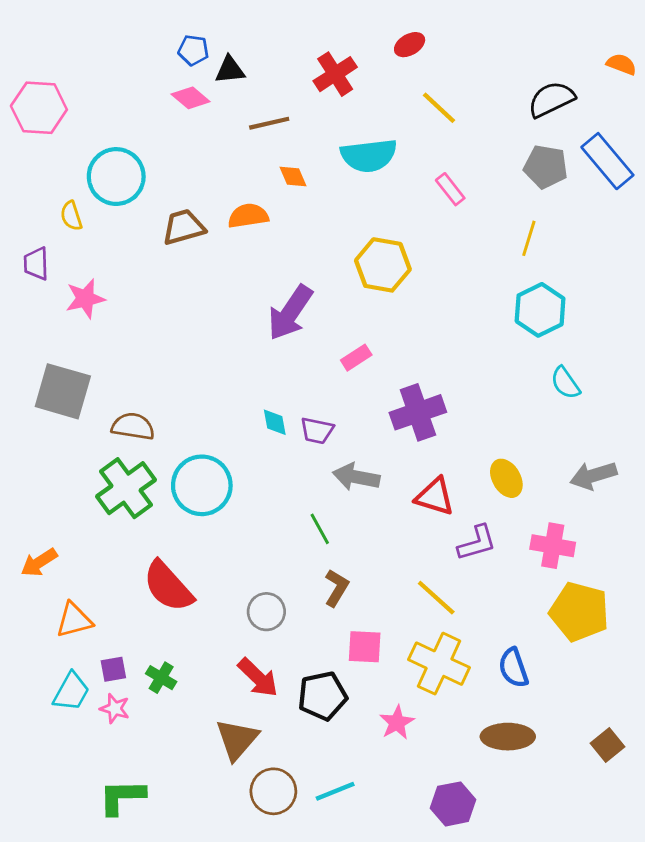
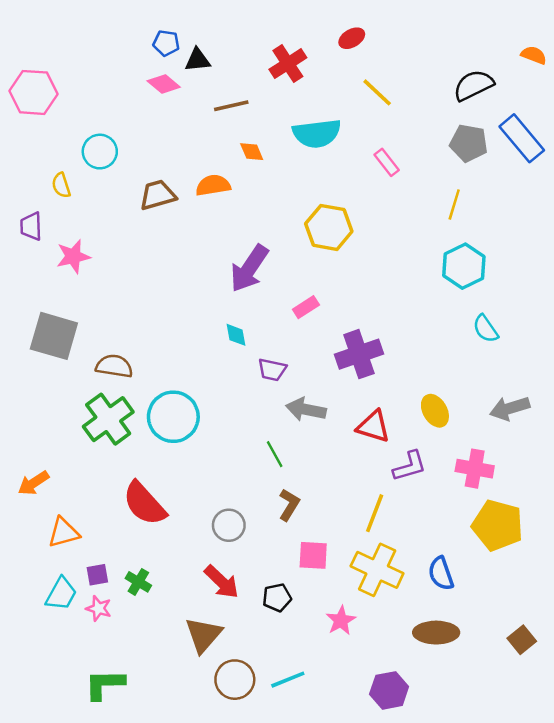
cyan circle: (116, 177) -> (100, 152), size x0.7
cyan diamond: (275, 422) -> (236, 335), moved
yellow line: (436, 598) -> (375, 513), turned 69
black pentagon: (322, 696) -> (277, 598), size x0.7

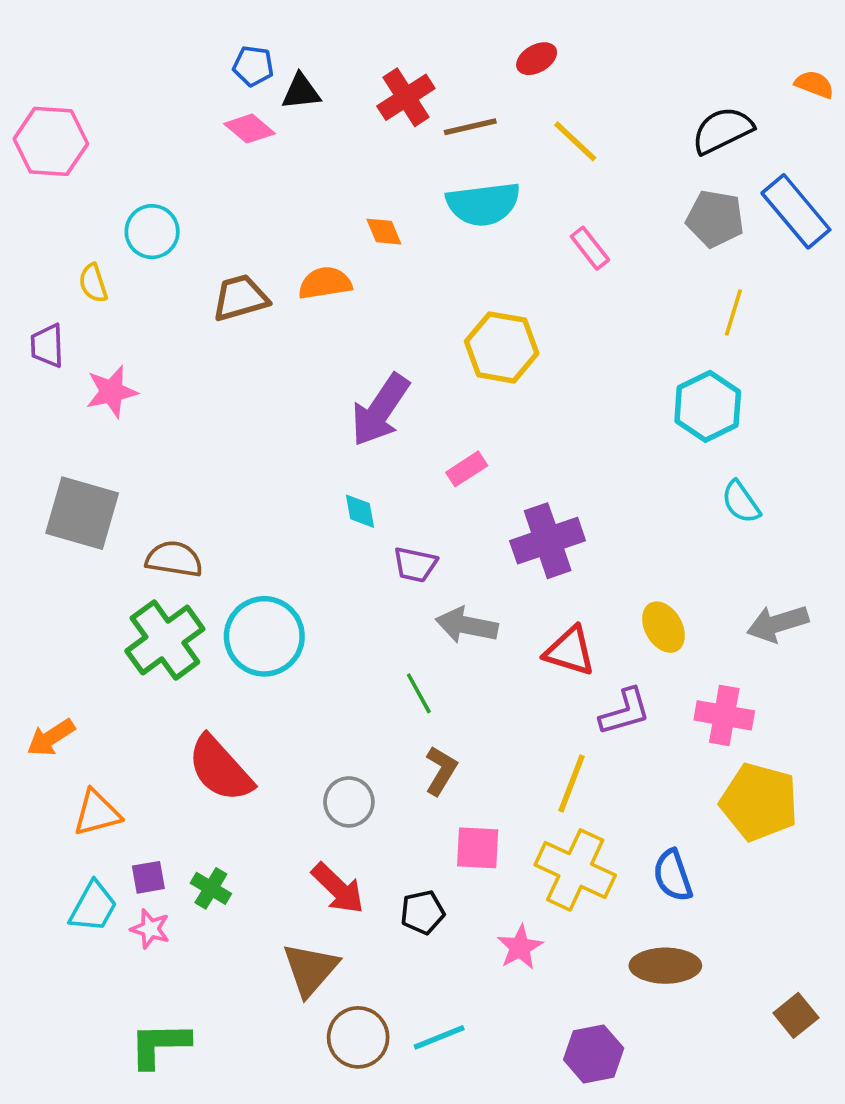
red cross: (288, 64) -> (406, 97), moved
brown line: (231, 106) -> (470, 127), moved
yellow line: (454, 205) -> (733, 313), moved
brown square: (522, 640) -> (796, 1015), moved

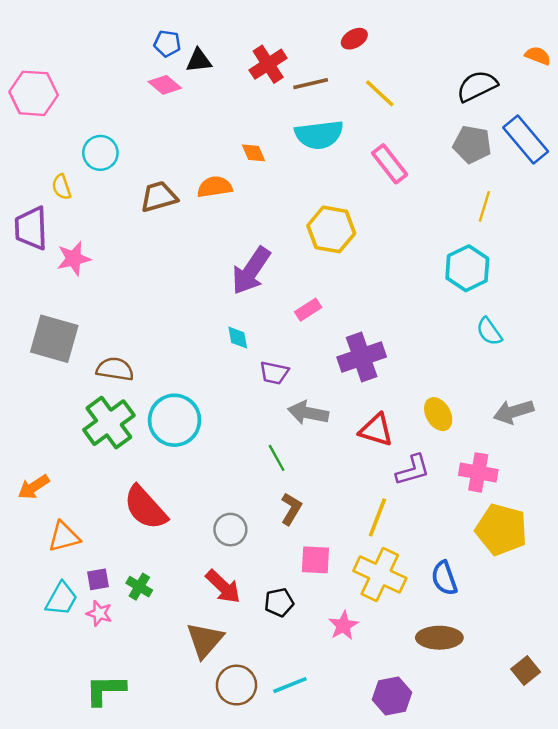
pink rectangle: (590, 248) -> (390, 164), size x1.4
purple trapezoid: (47, 346) -> (31, 228), size x1.5

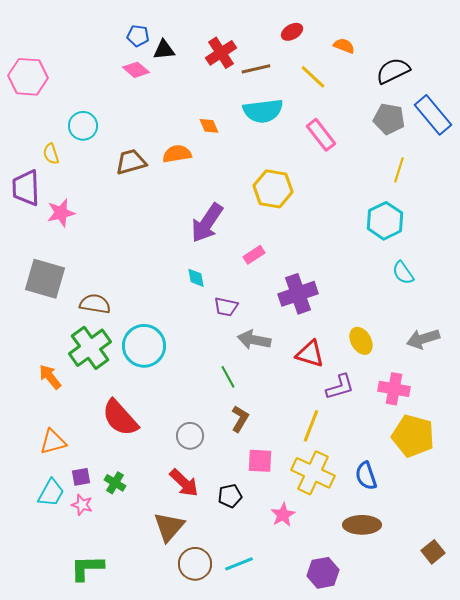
orange semicircle: (538, 56) -> (344, 46), moved
orange arrow: (34, 487) -> (50, 377), moved, turned 84

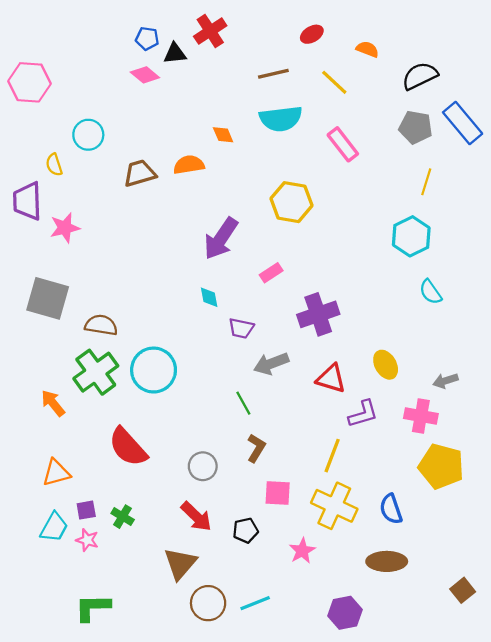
red cross: (221, 53) -> (210, 31), moved
gray arrow: (423, 339) -> (445, 381), moved, size x0.7
gray arrow: (254, 340) -> (271, 364), turned -32

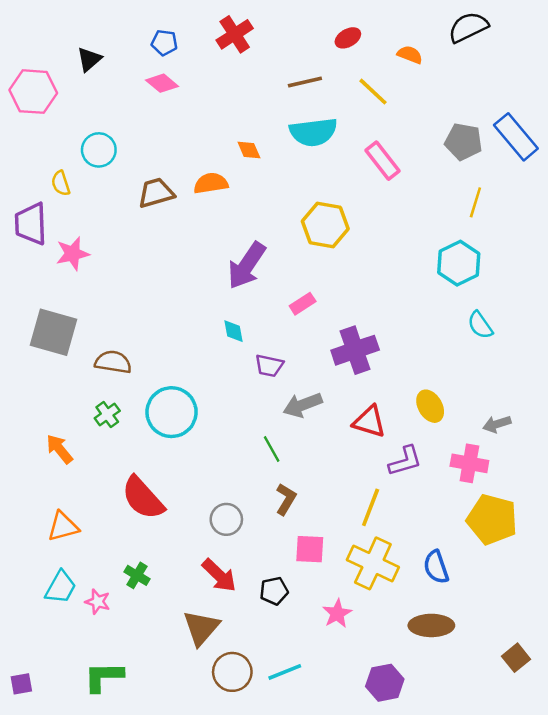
black triangle: (175, 53) -> (89, 59), moved, turned -35
black semicircle: (420, 76) -> (468, 27), moved
green cross: (96, 372) -> (107, 415), size x0.5
purple square: (86, 510) -> (21, 684), moved

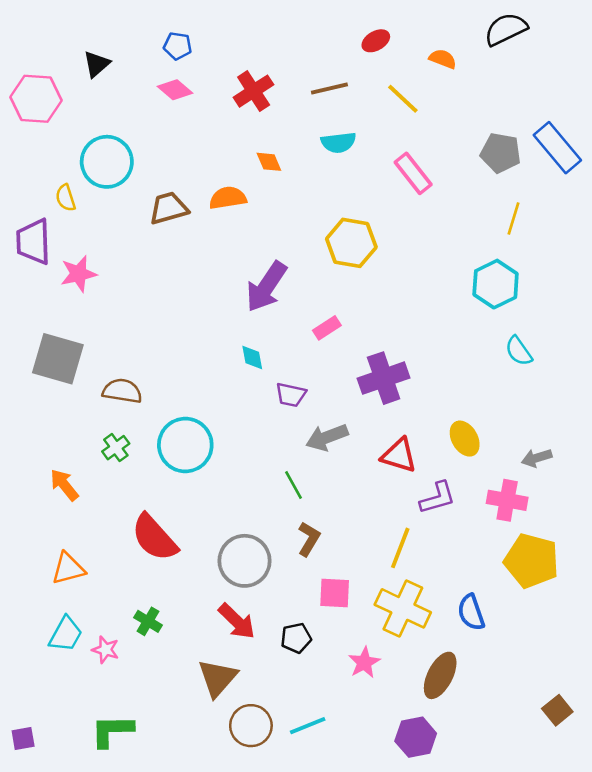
red cross: (235, 34) -> (254, 91), moved
cyan semicircle: (313, 132) -> (338, 143), size x0.7
cyan circle: (99, 150) -> (107, 162), size x1.4
gray circle: (226, 519) -> (245, 561), size x1.5
brown ellipse: (431, 625) -> (440, 675), moved, turned -63

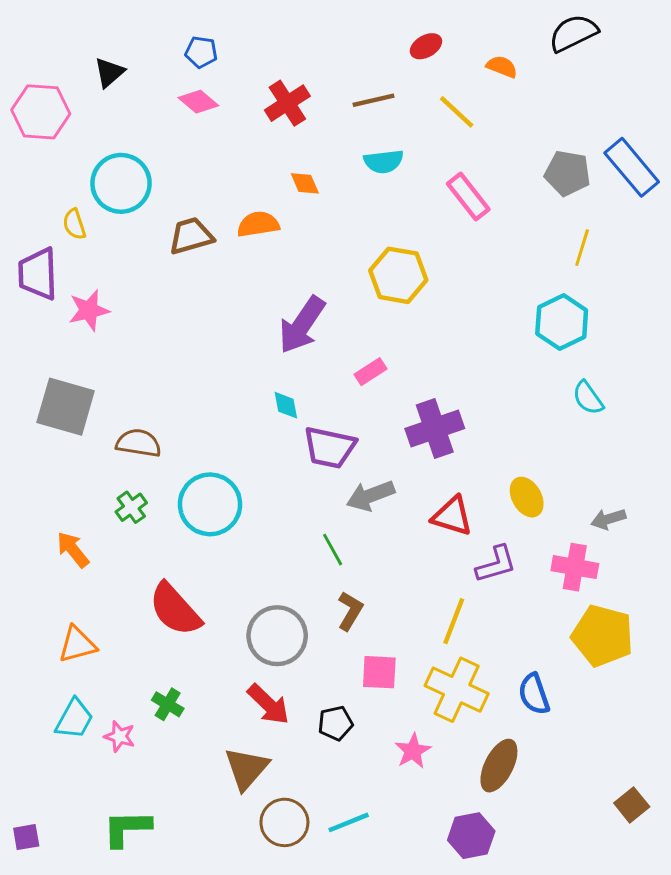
purple trapezoid: (291, 395) -> (330, 447), size x1.5

